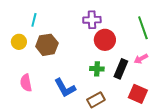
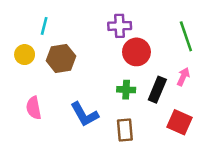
pink arrow: (141, 59) -> (183, 77), turned 144
brown rectangle: (96, 100) -> (125, 130), turned -66

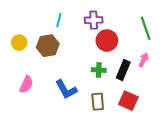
cyan line: (44, 26) -> (59, 20), moved
pink semicircle: (34, 108) -> (26, 84), turned -144
red square: (179, 122) -> (128, 101), moved

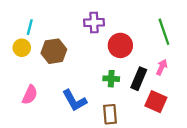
cyan line: (59, 20) -> (30, 27), moved
purple cross: (94, 20) -> (94, 23), moved
red square: (128, 101) -> (156, 102), moved

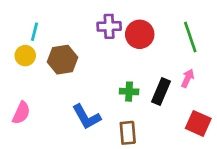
red circle: (120, 45) -> (140, 34), moved
pink semicircle: (30, 95) -> (21, 113), moved
red square: (156, 102) -> (198, 123), moved

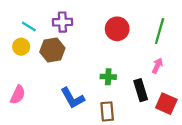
purple cross: (109, 26) -> (62, 22), moved
cyan line: (35, 32) -> (29, 27), turned -72
green line: (190, 37) -> (160, 31), turned 35
black rectangle: (161, 92) -> (141, 90), moved, turned -40

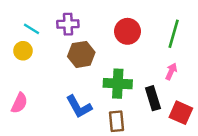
brown hexagon: (52, 50) -> (81, 54), moved
green cross: (108, 77) -> (118, 84), size x1.6

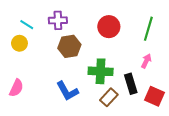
brown rectangle: (117, 121) -> (109, 97), moved, turned 48

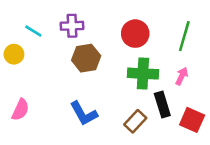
yellow circle: (19, 43) -> (14, 54), moved
green cross: (101, 71) -> (143, 74), moved

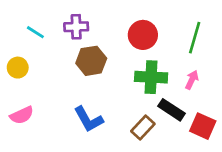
yellow circle: (14, 54) -> (18, 68), moved
black rectangle: (162, 105) -> (171, 110), turned -40
pink semicircle: (20, 110) -> (22, 115), turned 40

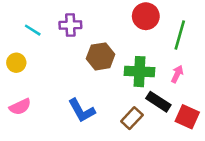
red circle: (143, 35) -> (146, 16), moved
brown hexagon: (91, 61) -> (101, 56), moved

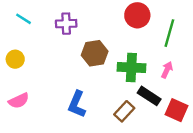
cyan line: (33, 30) -> (23, 19), moved
blue L-shape: (82, 110) -> (77, 104), turned 52

